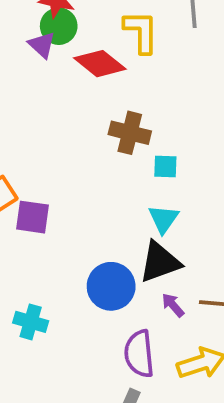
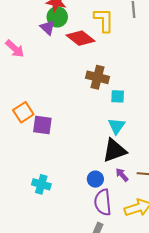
blue circle: (111, 286) -> (95, 179), moved, size x0.6

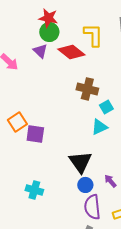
purple triangle: (48, 27) -> (40, 51), moved
cyan square: (118, 96) -> (106, 107), turned -32
cyan triangle: (117, 126) -> (99, 127), moved, turned 30
black triangle: (114, 150) -> (80, 162), moved, turned -45

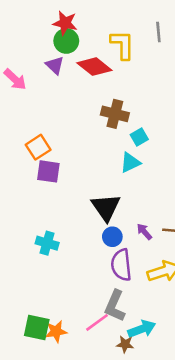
orange square: (17, 122) -> (38, 147), moved

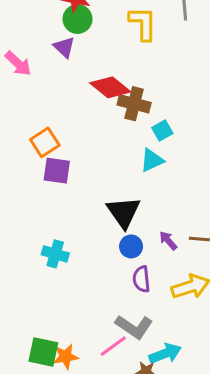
red diamond: (94, 67) -> (110, 87), moved
purple semicircle: (121, 265) -> (141, 279), size x0.7
gray L-shape: (115, 306) -> (134, 327), turned -80

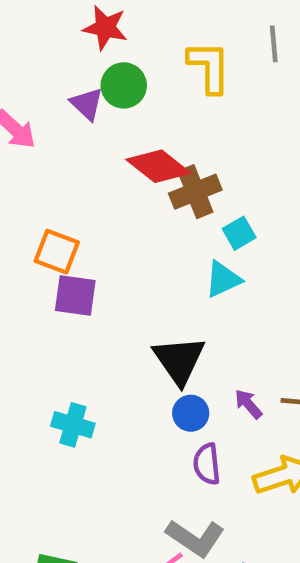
green circle: (78, 19) -> (124, 85), moved
brown cross: (134, 104) -> (195, 192), turned -36
orange square: (45, 142) -> (57, 252), turned -36

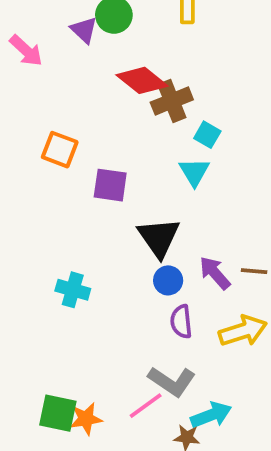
cyan square: (239, 233) -> (207, 135), turned -30
cyan triangle: (223, 279) -> (194, 172), turned -36
purple square: (75, 295) -> (110, 185), moved
purple arrow: (248, 404) -> (215, 273), size x1.4

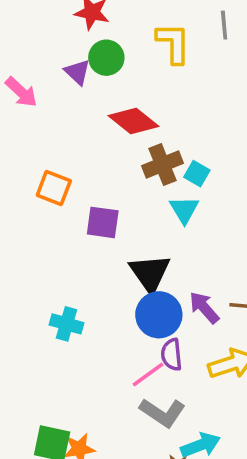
brown cross: (172, 101) -> (162, 164), moved
blue circle: (168, 280) -> (159, 315), size x1.6
pink line: (146, 406) -> (148, 375), moved

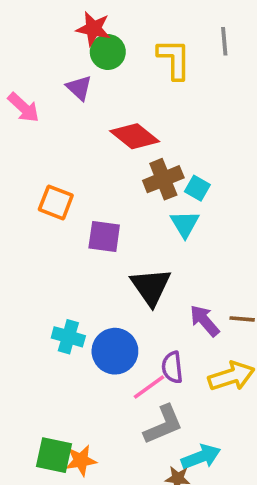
green circle: (106, 58) -> (108, 52), moved
blue circle: (159, 315) -> (115, 351), moved
gray L-shape: (162, 413) -> (163, 425), turned -57

